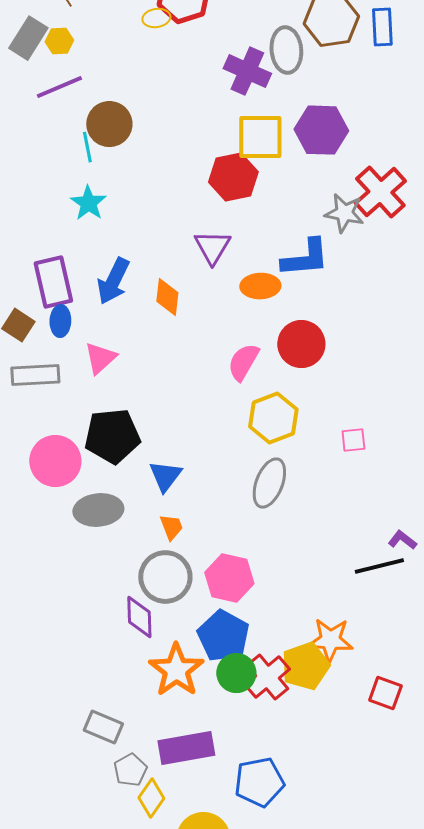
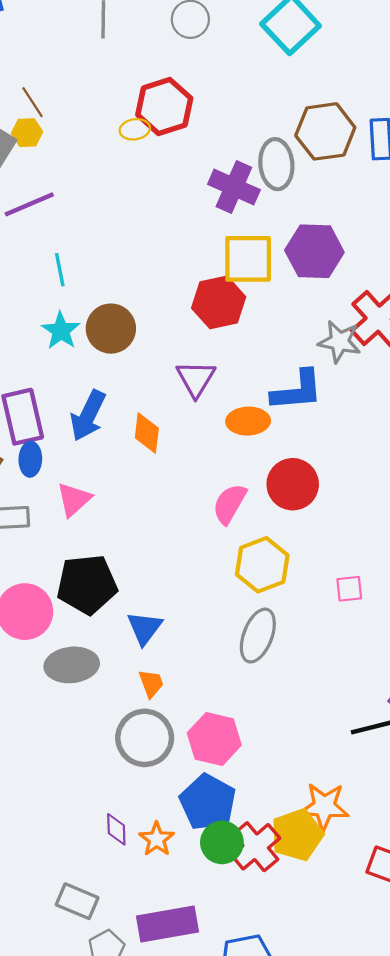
yellow hexagon: (59, 41) -> (27, 133), moved
brown circle: (109, 124) -> (111, 329), moved
purple diamond: (139, 617) -> (116, 829), moved, size x0.7
orange star: (176, 670) -> (157, 839), size x0.6

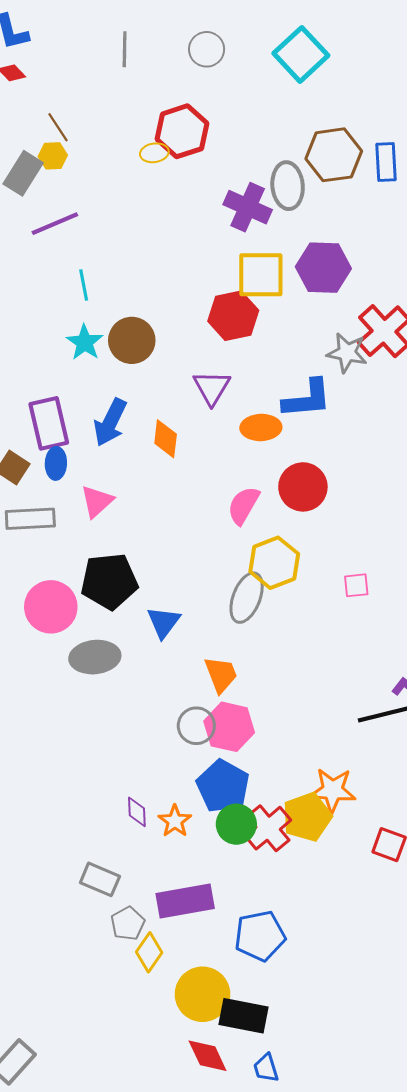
gray ellipse: (258, 636) -> (247, 598), moved
orange trapezoid: (151, 683) -> (221, 674), moved, size x1.4
gray circle: (145, 738) -> (196, 726), moved, size x0.7

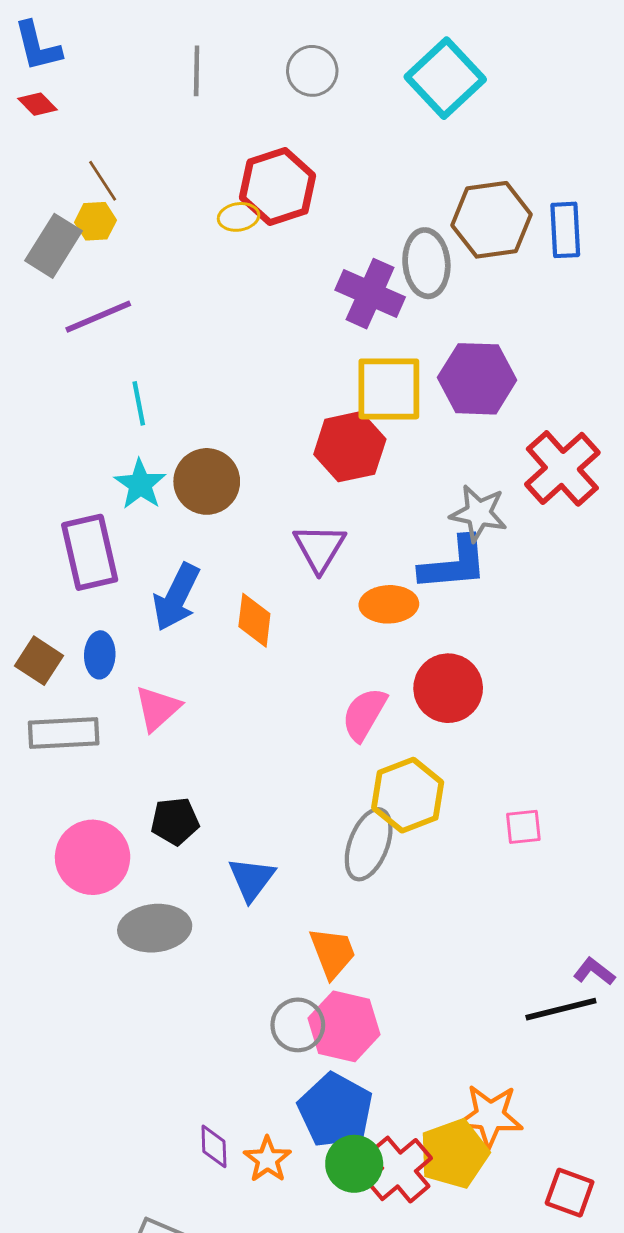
gray star: (347, 353) -> (478, 513), moved
purple rectangle: (49, 423) -> (90, 552), moved
black pentagon: (109, 581) -> (175, 821), size x0.6

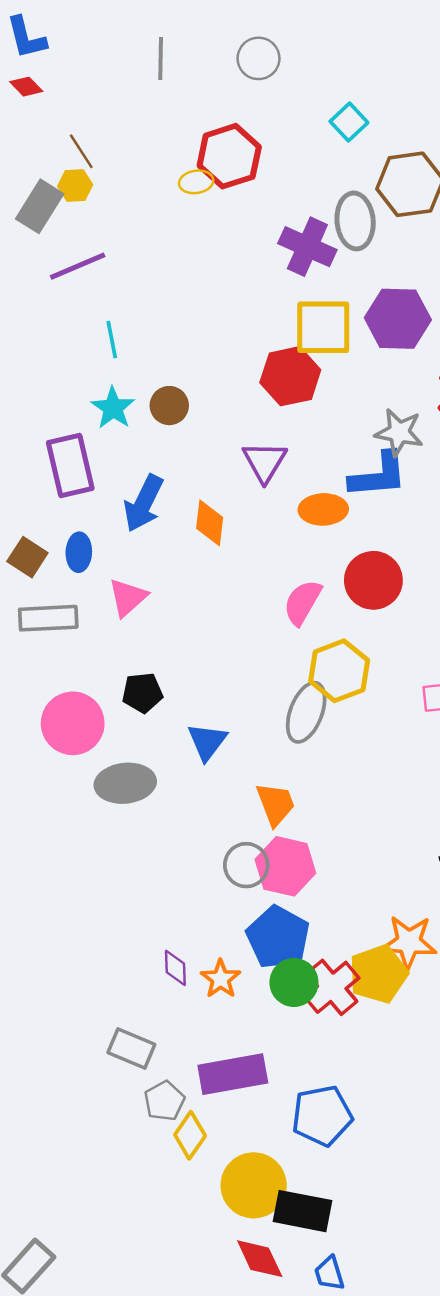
cyan square: (445, 78) -> (349, 122), moved, size x0.6
brown circle: (207, 481) -> (169, 406), size x0.7

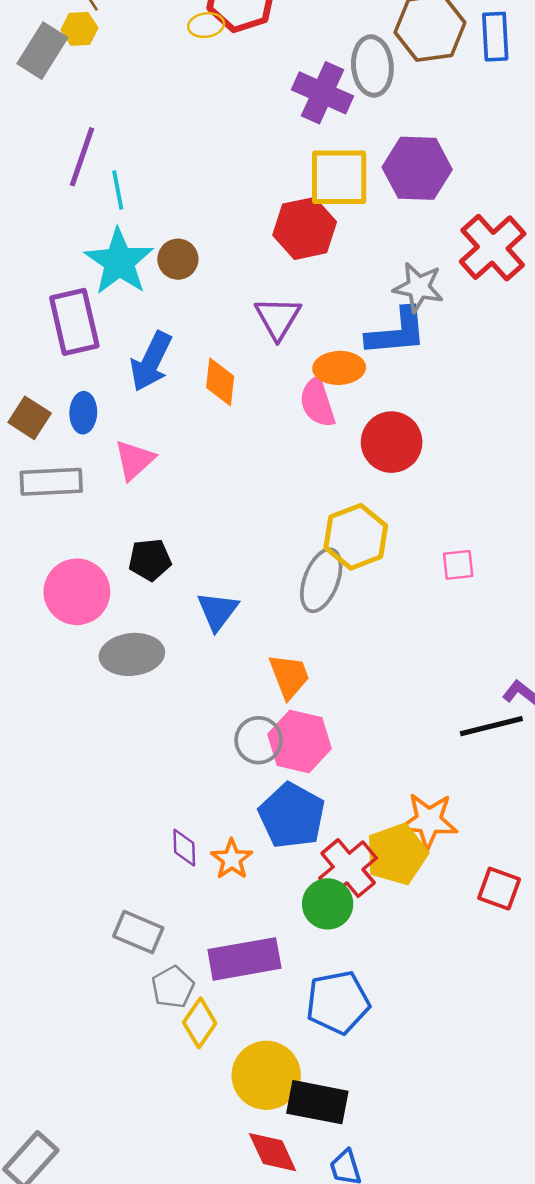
purple line: (78, 266) -> (82, 157), moved, turned -48
cyan star: (113, 408) -> (119, 262), size x1.5
pink semicircle: (302, 602) -> (317, 402), moved, turned -48
green circle: (294, 982) -> (328, 904), moved

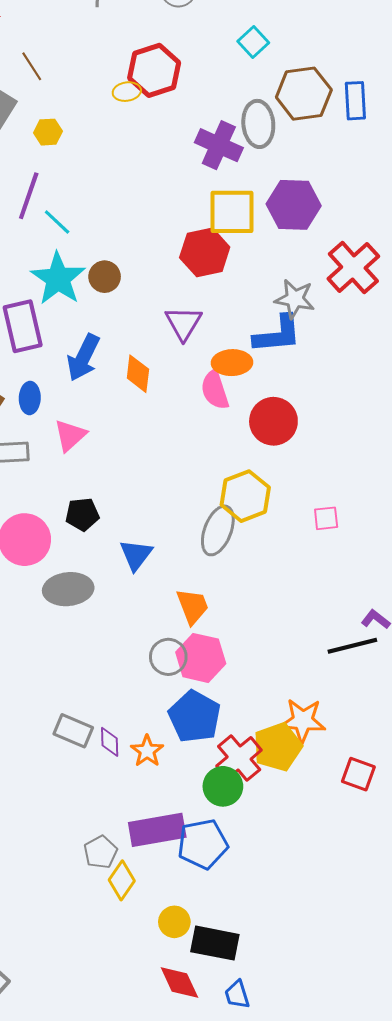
yellow hexagon: (79, 29) -> (48, 132), moved
cyan line: (118, 190) -> (57, 222), turned -36
gray rectangle: (138, 932) -> (73, 731), moved
blue pentagon: (338, 1002) -> (203, 844), moved
yellow circle: (266, 1075) -> (174, 922), size x0.6

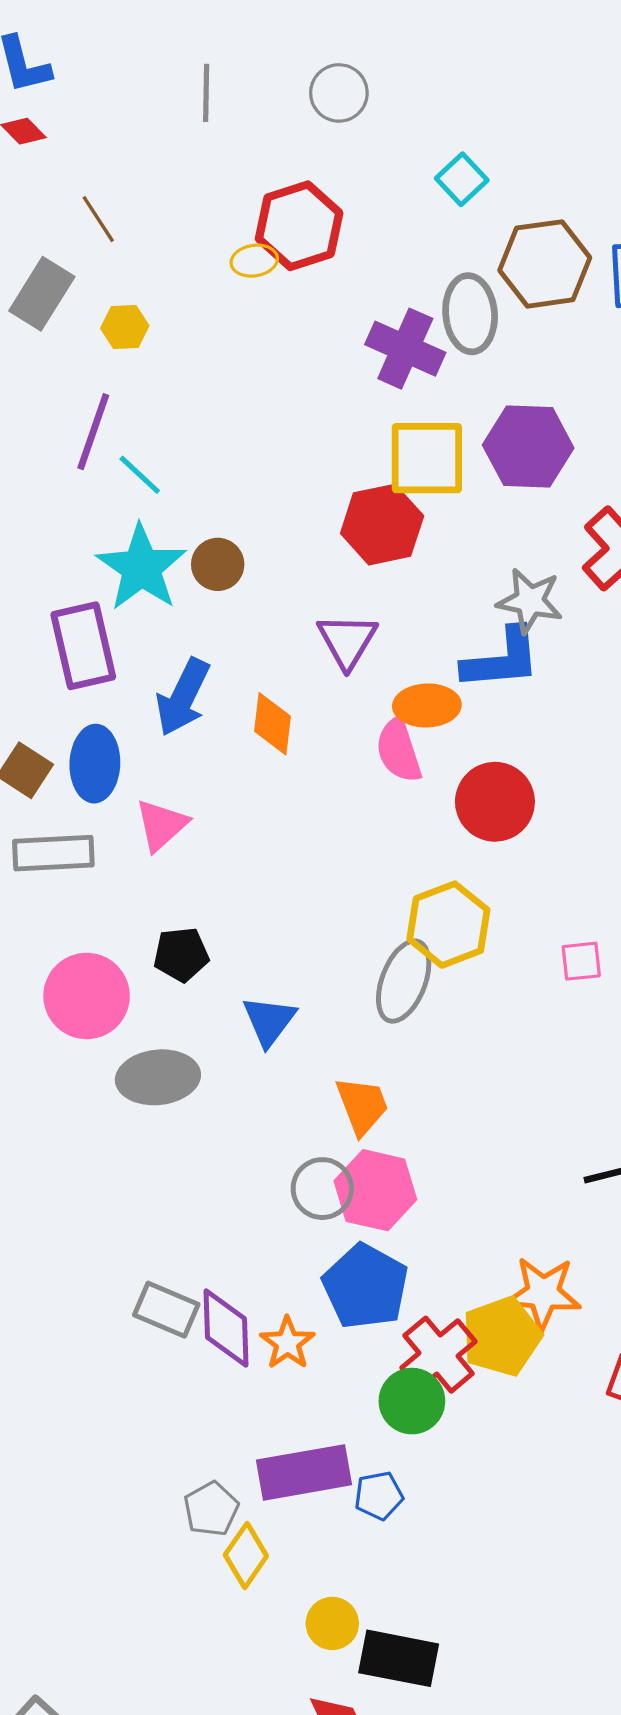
blue ellipse: (30, 398) -> (95, 764), size x1.4
purple diamond: (110, 742) -> (226, 1328), size x1.6
blue pentagon: (203, 844) -> (379, 1496), size x0.6

